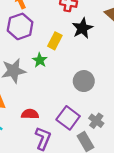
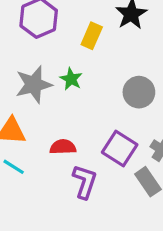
green star: (40, 60) -> (71, 79), moved

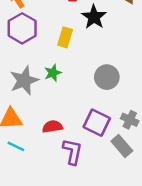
green star: (71, 79) -> (53, 73), turned 30

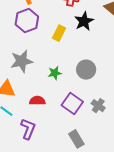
green star: (53, 73) -> (55, 73), moved
gray rectangle: (122, 146) -> (76, 139), moved
purple L-shape: (72, 152) -> (28, 129), moved

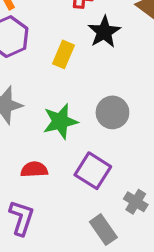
green star: (55, 73) -> (60, 121), size x1.5
gray cross: (98, 106) -> (136, 202), moved

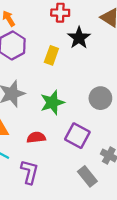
gray circle: (112, 112) -> (100, 98), moved

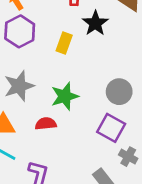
purple square: (77, 136) -> (111, 128), moved
red semicircle: (36, 137) -> (46, 124), moved

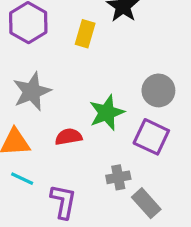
green star: (65, 96) -> (107, 113), moved
gray cross: (128, 157) -> (118, 177), moved, turned -36

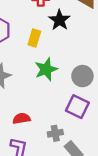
green star: (107, 113) -> (46, 69), moved
red semicircle: (69, 137) -> (22, 118), moved

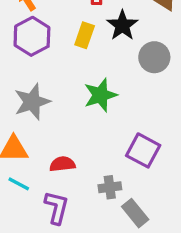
yellow rectangle: (34, 38) -> (85, 35), moved
gray circle: (82, 76) -> (154, 57), moved

